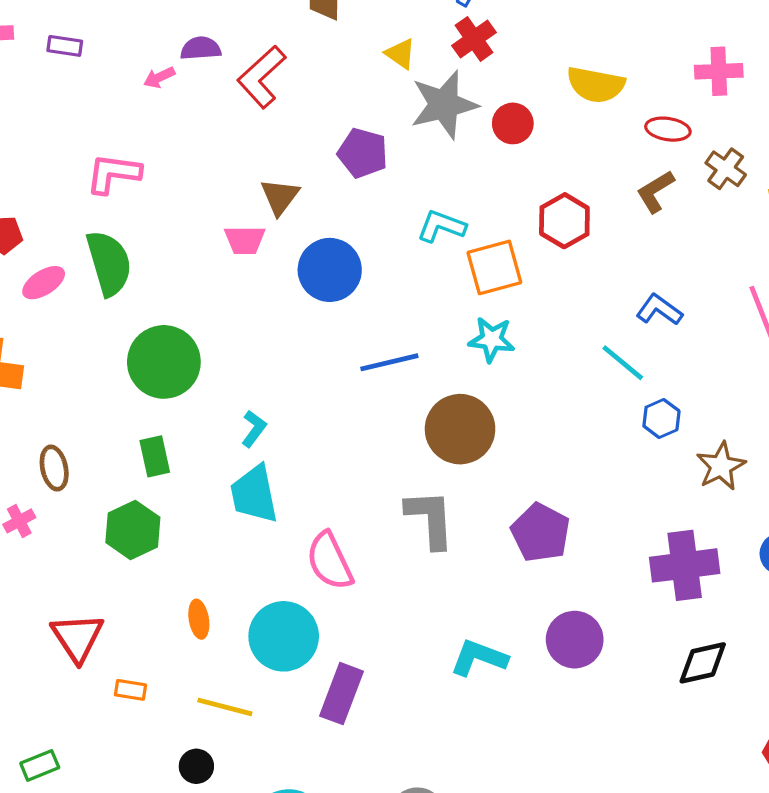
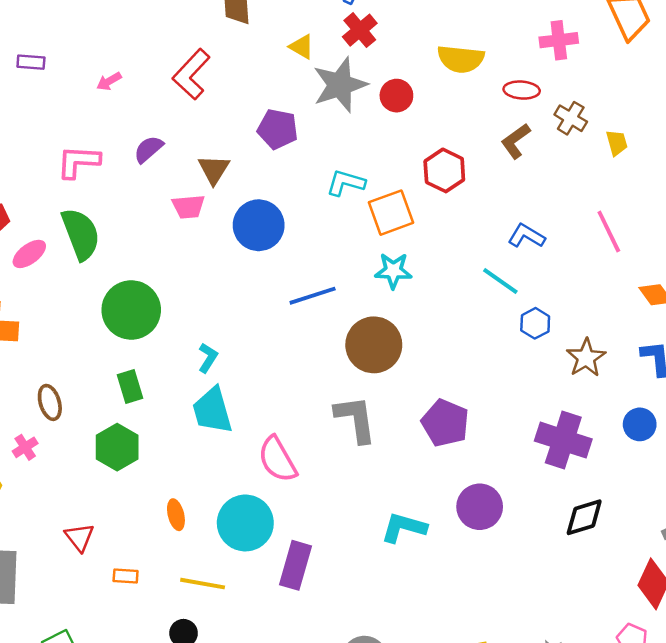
purple semicircle: (201, 48) -> (149, 149), moved, turned -32
purple cross: (685, 565) -> (563, 440), turned 30
red triangle: (77, 637) -> (79, 537), size x0.7

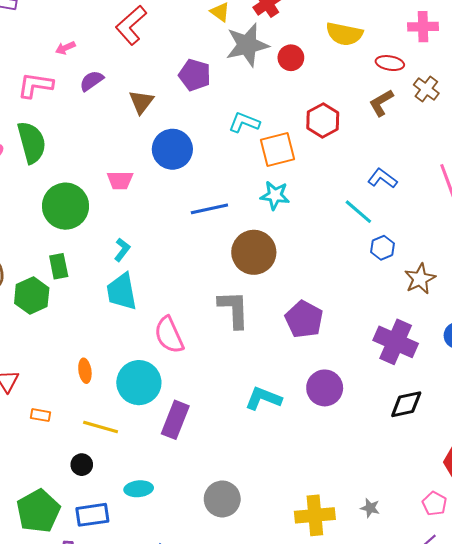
pink arrow: (109, 81) -> (65, 48), moved
pink trapezoid: (188, 207) -> (120, 180), moved
green hexagon: (117, 447) -> (32, 296), moved

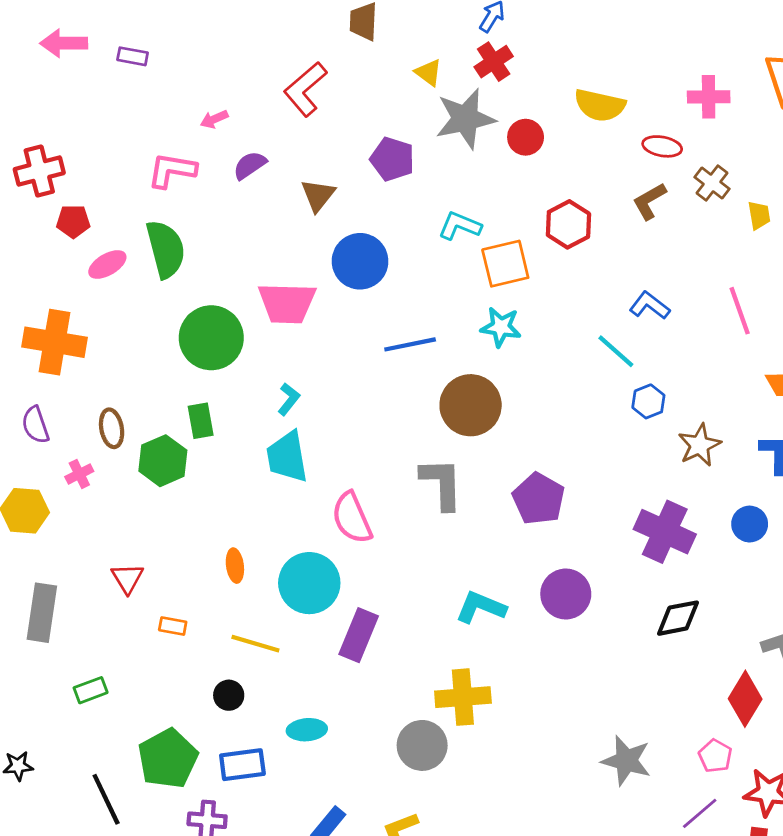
pink trapezoid: (120, 180) -> (287, 303), size x1.6
gray star: (370, 508) -> (626, 761), size x1.8
yellow cross: (315, 515) -> (463, 697), moved

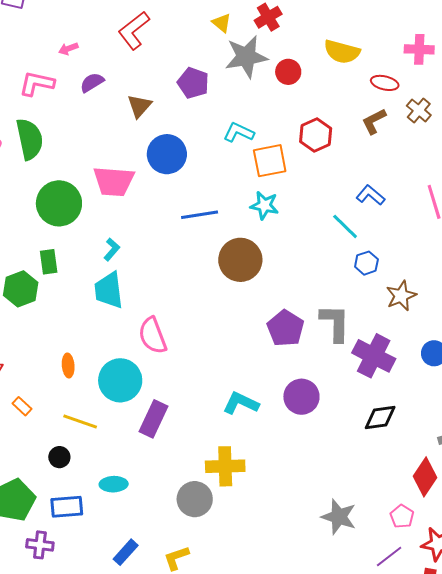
gray L-shape: (442, 483) -> (335, 323), moved
orange rectangle: (173, 626) -> (22, 406), turned 30

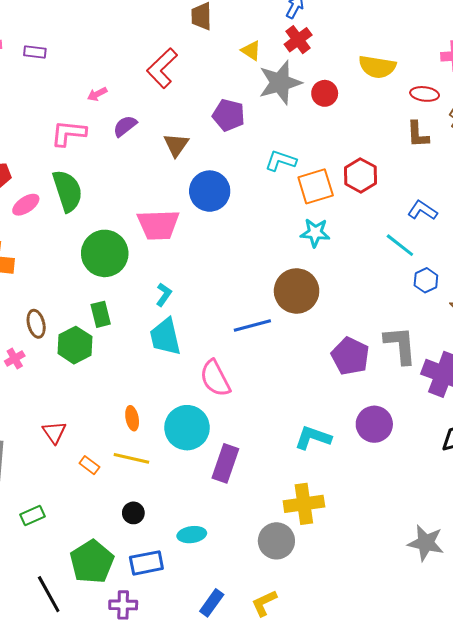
brown L-shape: (374, 121) -> (418, 134), turned -60
red hexagon: (316, 135) -> (360, 175), moved
blue line: (200, 215) -> (252, 325), moved
yellow line: (80, 422) -> (131, 458), moved

